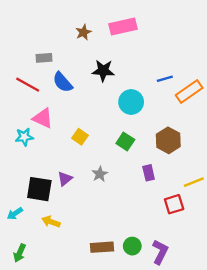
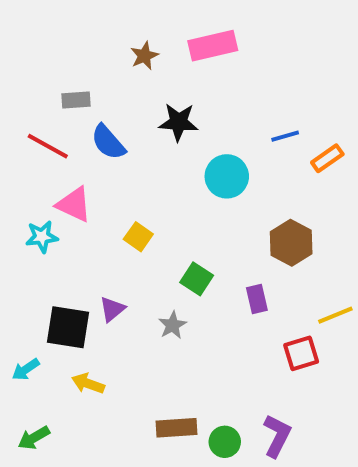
orange rectangle: (189, 92) -> (327, 158), size x0.7
green square: (125, 141) -> (197, 279), moved
gray star: (100, 174) -> (172, 325), moved
green circle: (132, 246) -> (225, 442), moved
green arrow: (20, 253) -> (34, 438), turned 36

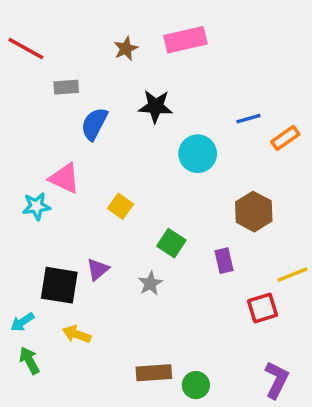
blue semicircle: (108, 142) -> (94, 124), turned 68
red line: (48, 146) -> (26, 49), moved
purple L-shape: (277, 436) -> (277, 380), moved
green arrow: (34, 438) -> (29, 361), moved, turned 92

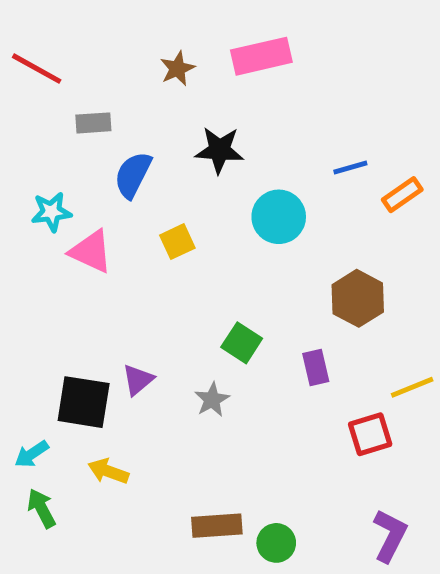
cyan star: (36, 206) -> (51, 212), moved
yellow square: (121, 206) -> (177, 242), moved, turned 30

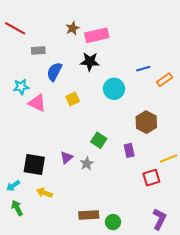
pink rectangle: (261, 56) -> (97, 35), moved
purple triangle: (138, 380) -> (67, 157), moved

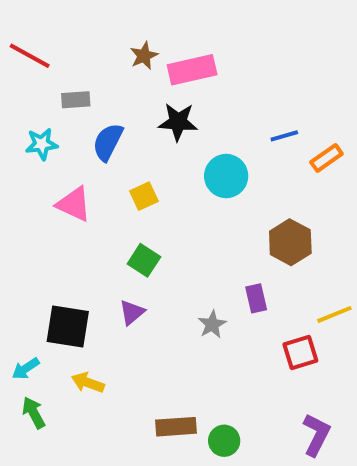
cyan star: (21, 87) -> (42, 144), moved
green square: (99, 140) -> (144, 260), moved
gray star: (87, 164) -> (212, 324), moved

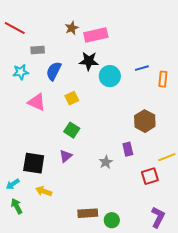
orange rectangle: (326, 158) -> (163, 79), turned -49
cyan circle: (226, 176) -> (110, 76), moved

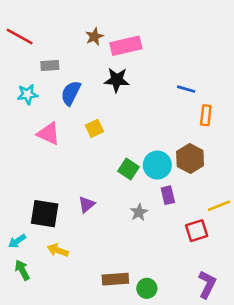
blue line: (142, 68) -> (186, 89), turned 32
cyan circle: (110, 76) -> (157, 165), moved
orange rectangle: (163, 79) -> (206, 115), moved
green square: (72, 130) -> (128, 169), moved

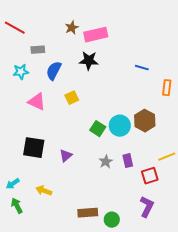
orange rectangle: (206, 115) -> (167, 88), moved
purple rectangle: (168, 195) -> (128, 161), moved
black square: (45, 214) -> (34, 148), moved
purple L-shape: (207, 284) -> (147, 207), moved

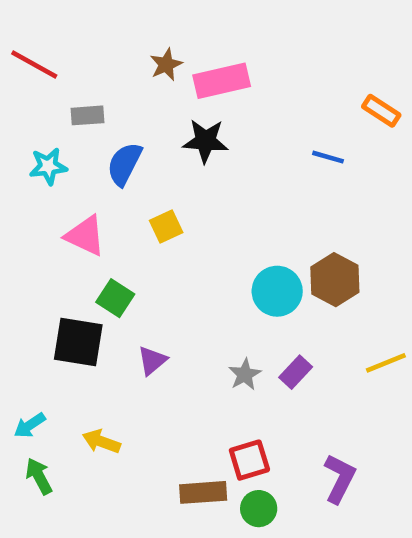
orange rectangle: (167, 88) -> (381, 111), moved, turned -63
green square: (98, 129) -> (115, 298), moved
purple rectangle: (128, 161) -> (296, 372), turned 56
red square: (150, 176) -> (249, 460), moved

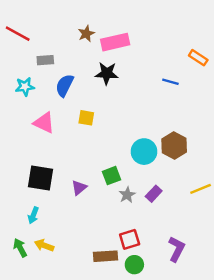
yellow square: (166, 226) -> (86, 118), turned 35
green square: (115, 298) -> (112, 176), moved, turned 36
cyan arrow: (30, 425) -> (33, 215), moved, turned -35
yellow arrow: (101, 442) -> (44, 245), moved

